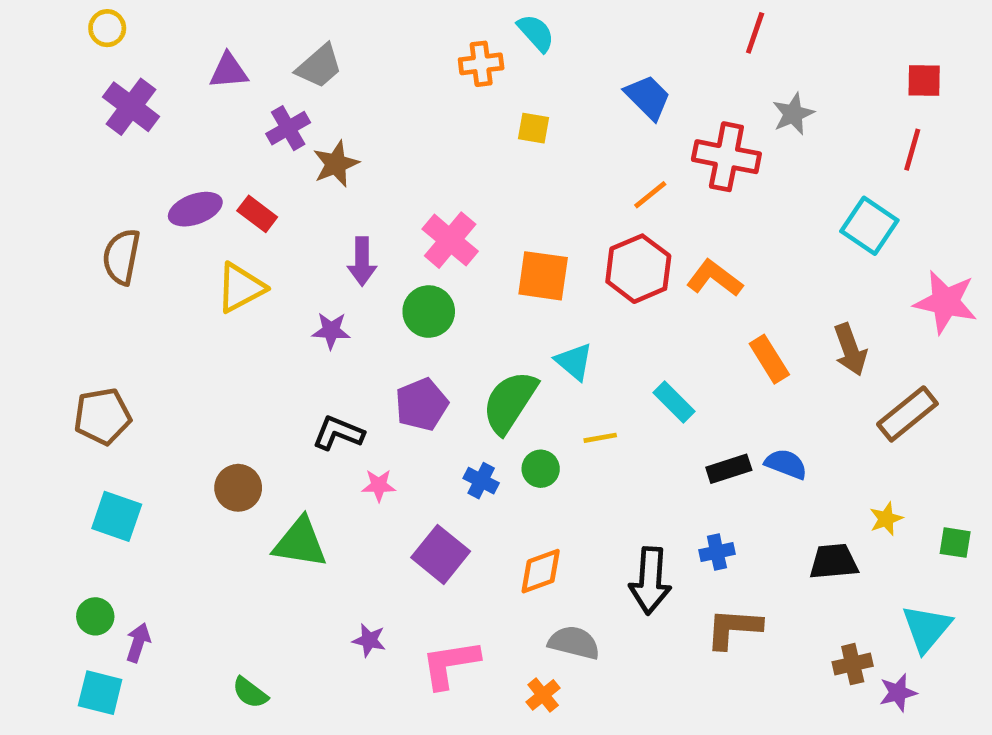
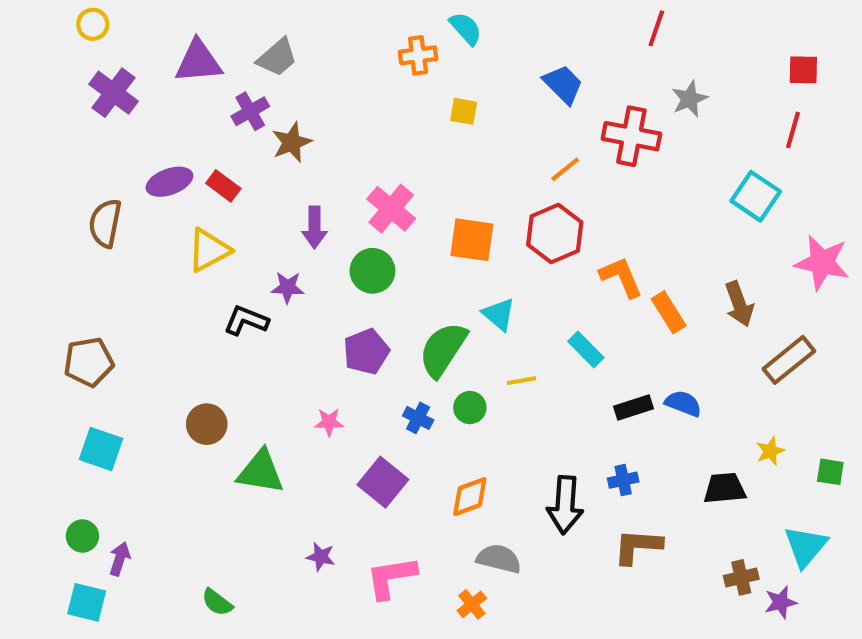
purple triangle: (229, 71) -> (198, 62), size x1.4
orange L-shape: (715, 278) -> (621, 277), moved, turned 30
black L-shape: (338, 433) -> (246, 321), moved

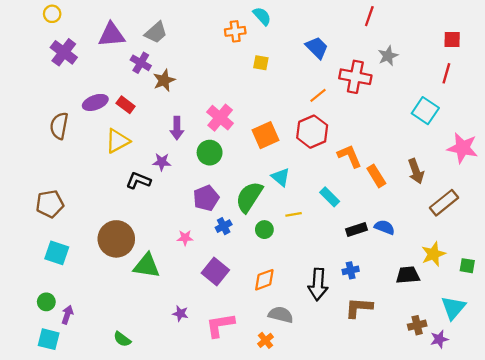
purple cross: (250, 111) -> (141, 63), turned -30
orange square: (472, 240) -> (266, 135), turned -32
blue cross: (418, 418) -> (224, 226), moved, turned 35
brown circle: (207, 424) -> (116, 239), size x1.6
yellow star: (770, 451) -> (433, 254), size x1.5

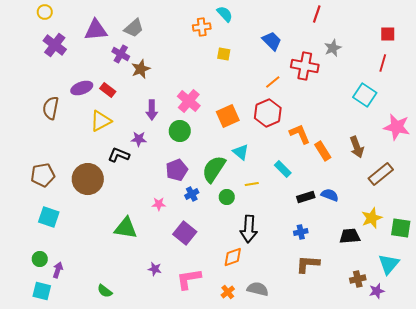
brown circle: (116, 239) -> (88, 179), moved
green square: (467, 266) -> (401, 228), size x1.5
orange diamond: (264, 280) -> (233, 257), moved
black arrow: (318, 284) -> (249, 229), moved
gray semicircle: (281, 315) -> (258, 289), moved

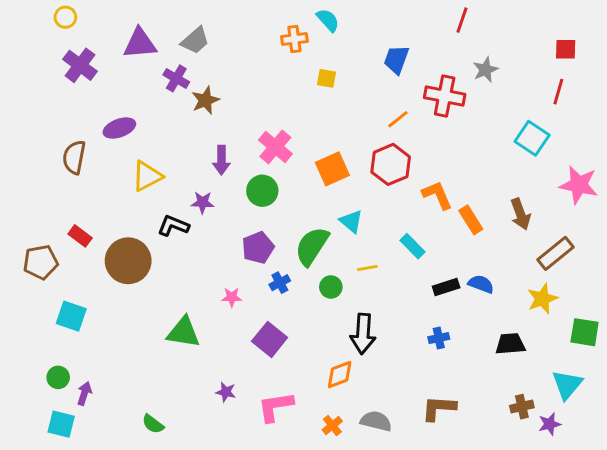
blue trapezoid: (272, 41) -> (396, 59), turned -115
red rectangle: (108, 90) -> (80, 236), moved
brown pentagon: (43, 175) -> (41, 262), moved
yellow star: (372, 218) -> (542, 299), moved
brown L-shape: (308, 264) -> (439, 408), moved

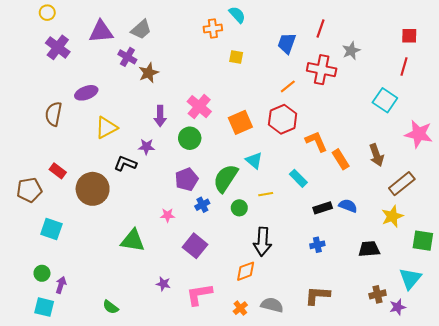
red line: (462, 20) -> (321, 28), moved

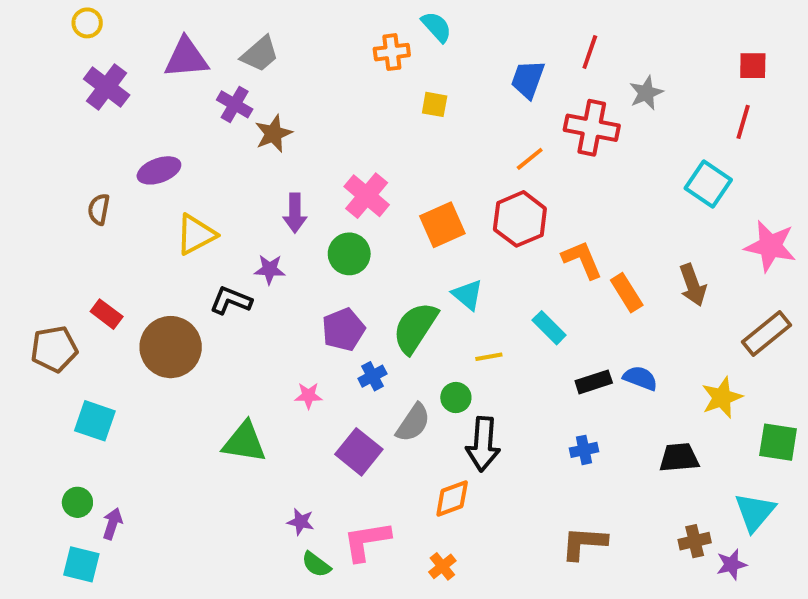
brown semicircle: (54, 114) -> (99, 209), size x0.7
brown rectangle: (402, 184) -> (766, 333), moved
green circle: (239, 208) -> (456, 398), moved
gray semicircle: (272, 305) -> (413, 423), moved, turned 110
green semicircle: (111, 307) -> (316, 564), moved

